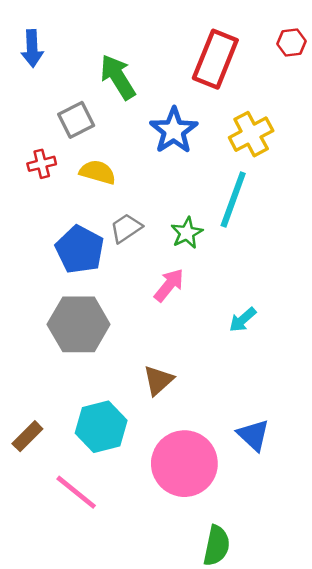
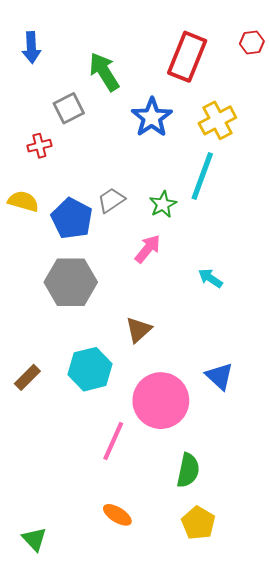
yellow semicircle: (98, 172) -> (23, 201), moved
cyan arrow: (243, 320) -> (210, 278), turned 75
pink line: (76, 492) -> (113, 441), moved, turned 75

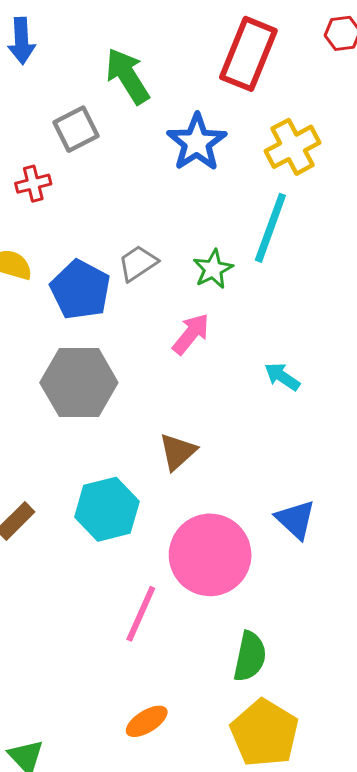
orange ellipse: (117, 515) -> (147, 721), turned -64
yellow pentagon: (198, 523) -> (265, 733), size x1.4

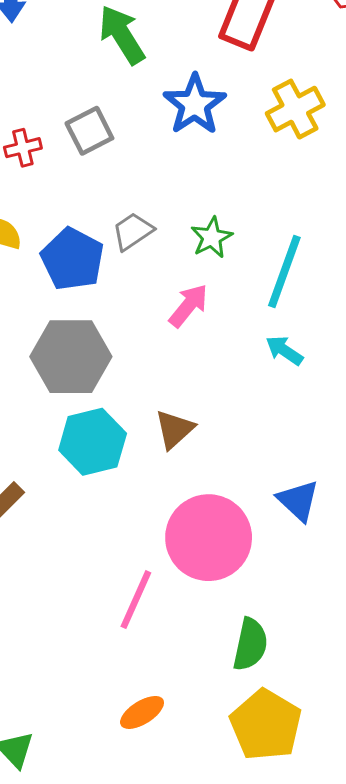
gray square: (76, 129) -> (89, 131), moved
cyan line: (270, 228) -> (284, 272), moved
cyan hexagon: (107, 509) -> (93, 442), moved

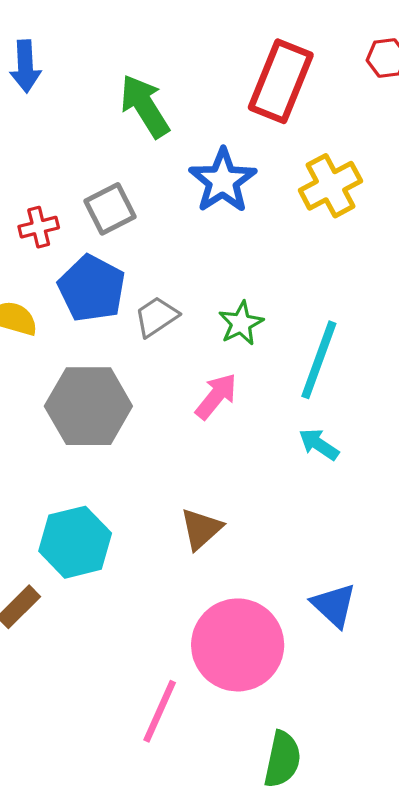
blue pentagon: (72, 259) -> (92, 288), moved
gray hexagon: (71, 357) -> (88, 406), moved
cyan hexagon: (93, 442) -> (75, 542), moved

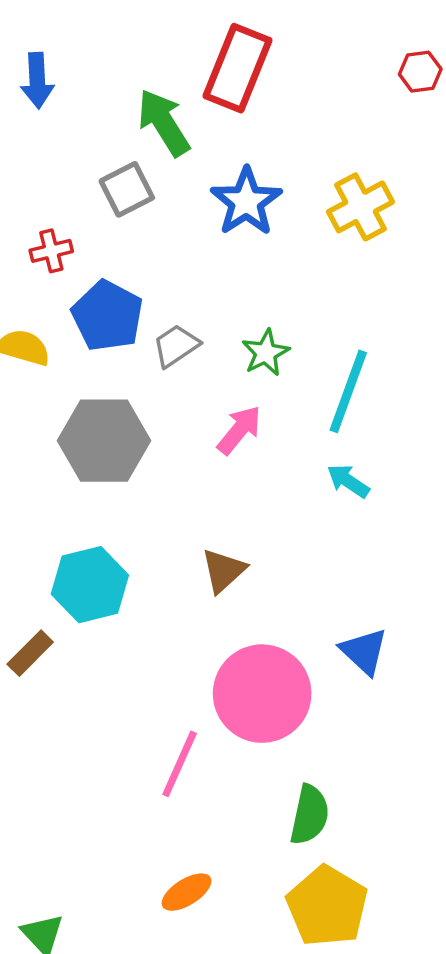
red rectangle: (281, 81) -> (237, 68), moved
gray square: (110, 209) -> (127, 189), moved

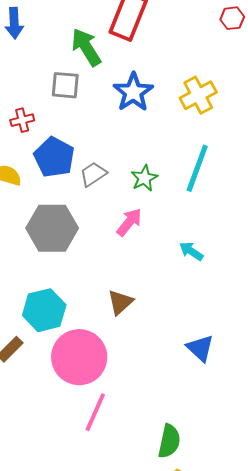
gray square: (127, 189) -> (65, 85), turned 32
cyan line: (348, 391) -> (197, 168), moved
pink circle: (262, 694) -> (79, 357), moved

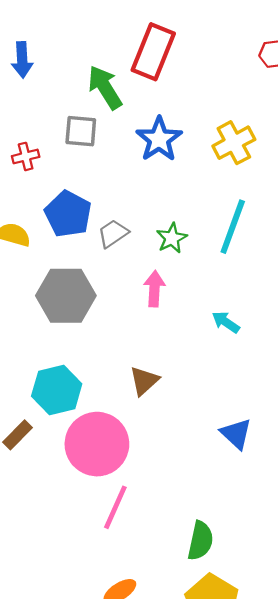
red cross: (22, 120) -> (26, 156), moved
pink arrow: (129, 222) -> (154, 289), turned -36

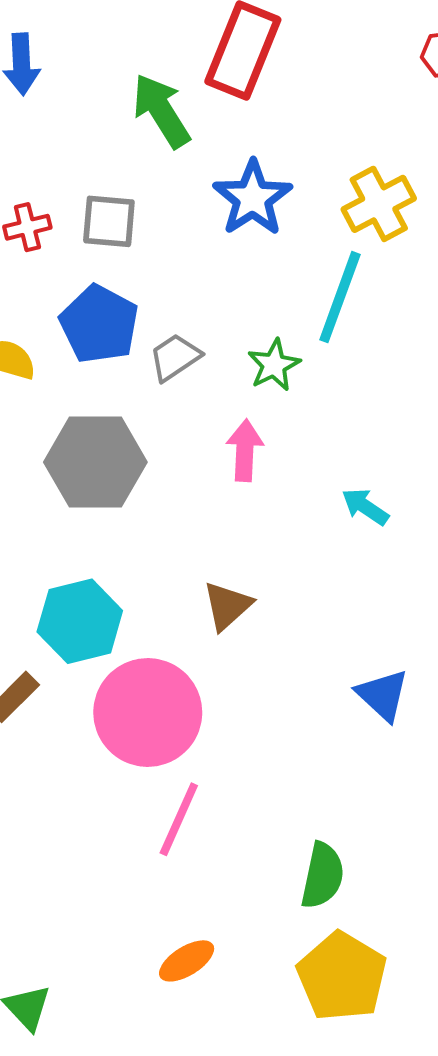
gray square: (81, 131) -> (109, 221), moved
cyan line: (233, 227) -> (340, 297), moved

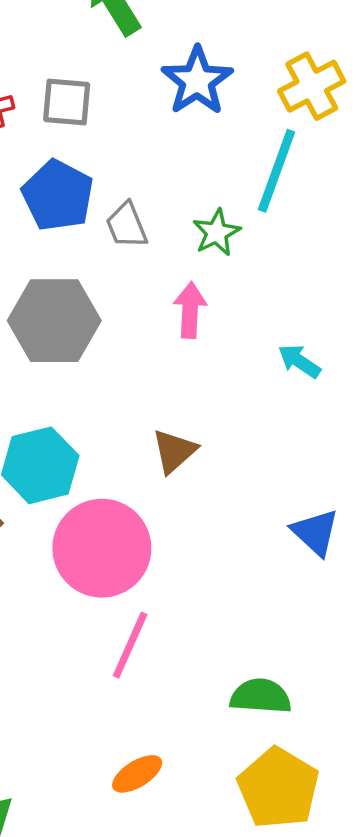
gray trapezoid: (175, 357) -> (127, 225), turned -78
green semicircle: (322, 876) -> (261, 696), turned -98

